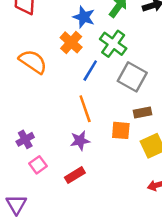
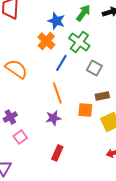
orange semicircle: (33, 62) -> (16, 69), moved
gray square: (132, 77) -> (94, 68), size x0.7
red rectangle: (75, 175) -> (57, 153), moved, turned -35

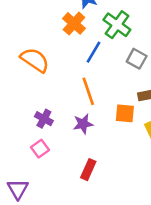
purple cross: (10, 117) -> (44, 119), moved, turned -32

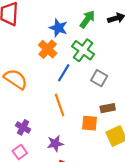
purple star: (83, 124) -> (55, 143), moved

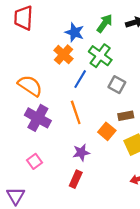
orange square: (89, 123) -> (107, 131), turned 35
purple cross: (23, 127) -> (38, 118), moved, size x1.6
purple star: (55, 143) -> (81, 152), moved

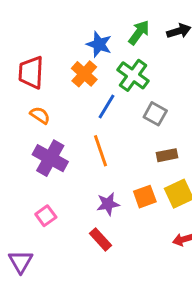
red trapezoid: (23, 18) -> (31, 72), moved
orange semicircle: (30, 86) -> (40, 115), size x0.6
orange square: (107, 131) -> (145, 197), moved, turned 30
red rectangle: (76, 179) -> (101, 239), turned -66

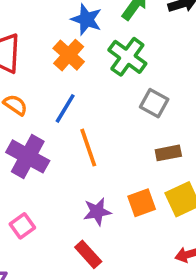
blue line: (106, 106) -> (65, 108), moved

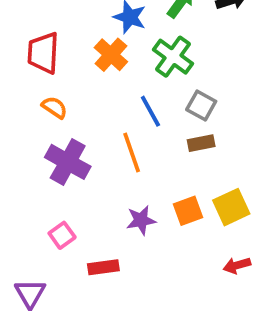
blue line: (65, 108) -> (150, 111), moved, turned -60
brown rectangle: (168, 153) -> (201, 143), moved
red rectangle: (88, 254) -> (103, 267), moved, turned -56

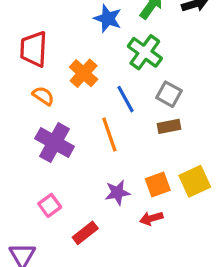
orange cross: (111, 55) -> (84, 73), moved
red arrow: (237, 265) -> (151, 218), moved
red rectangle: (103, 267) -> (85, 233), turned -30

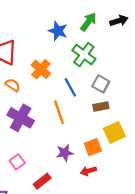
yellow square: (195, 181) -> (114, 132), moved

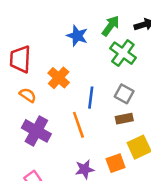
green cross: (84, 55) -> (123, 53), moved
blue line: (70, 87) -> (91, 98), turned 36

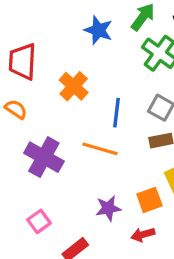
orange semicircle: (28, 95) -> (16, 109), moved
orange line: (78, 125) -> (100, 149), turned -55

